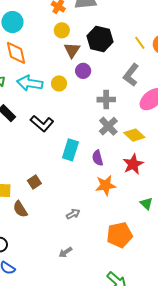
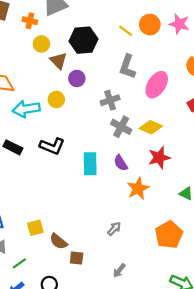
red star: (133, 164) -> (159, 158), turned 30
brown square: (34, 182) -> (77, 258), moved, turned -32

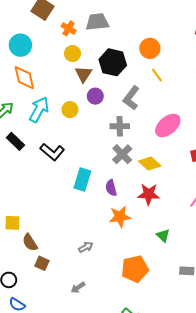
orange circle: (150, 25) -> (150, 48), moved
yellow line: (126, 31) -> (157, 75), moved
gray L-shape: (127, 67) -> (131, 98), moved
cyan arrow: (26, 109) -> (39, 110), turned 110

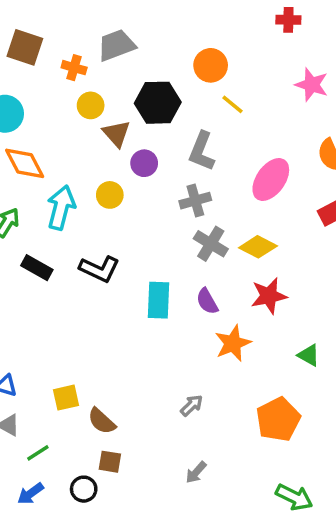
brown square: (42, 263) -> (110, 462), moved

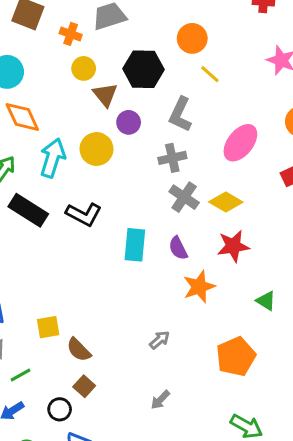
yellow circle: (110, 195) -> (96, 149), size x1.4
black rectangle: (37, 268) -> (28, 210), size x1.4
brown square: (110, 462) -> (84, 386), turned 30

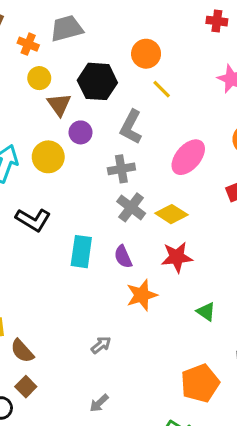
orange pentagon: (236, 356) -> (200, 383), moved

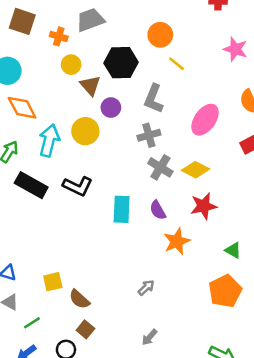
orange pentagon: (200, 383) -> (225, 291), moved

